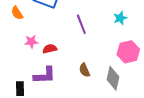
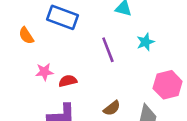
cyan star: (120, 18) -> (146, 42), moved
brown semicircle: (84, 70) -> (112, 108), turned -104

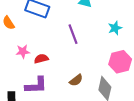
cyan star: (146, 42) -> (115, 28), moved

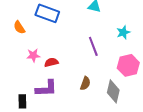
purple line: (73, 34) -> (93, 46), moved
brown semicircle: (76, 80) -> (85, 83), turned -32

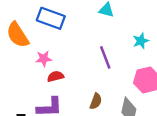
orange semicircle: (19, 27) -> (18, 35), size x1.6
pink star: (33, 55) -> (44, 59), moved

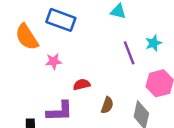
purple line: (105, 57) -> (129, 53), moved
red semicircle: (55, 76) -> (82, 84), moved

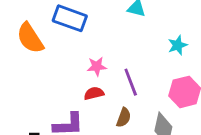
purple line: (129, 53) -> (131, 82), moved
pink star: (54, 61) -> (97, 66), moved

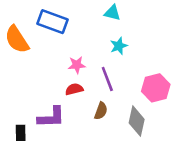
cyan star: (178, 45) -> (119, 46), moved

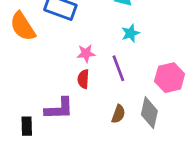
red semicircle: (74, 89) -> (83, 79), turned -72
brown semicircle: (101, 111) -> (118, 114), moved

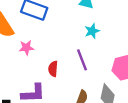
pink star: (86, 53) -> (26, 48), moved

